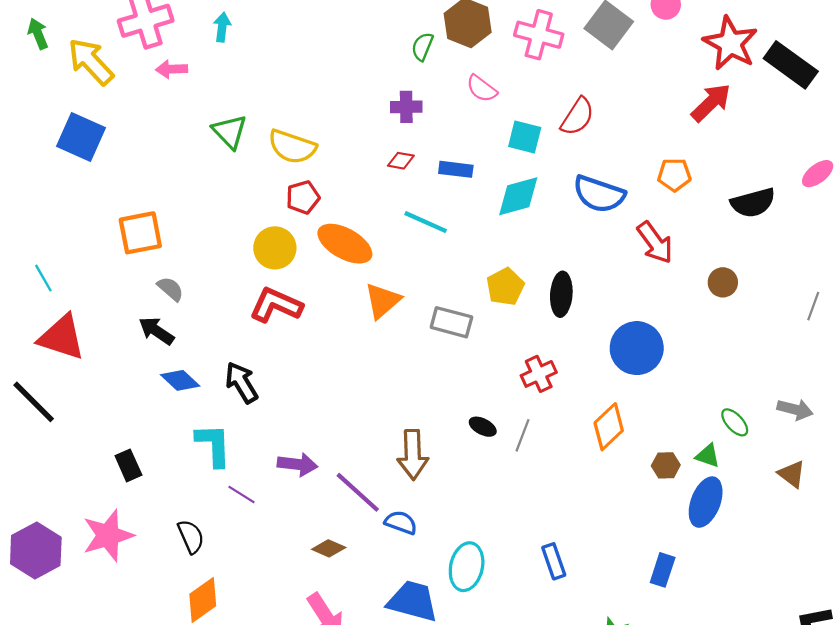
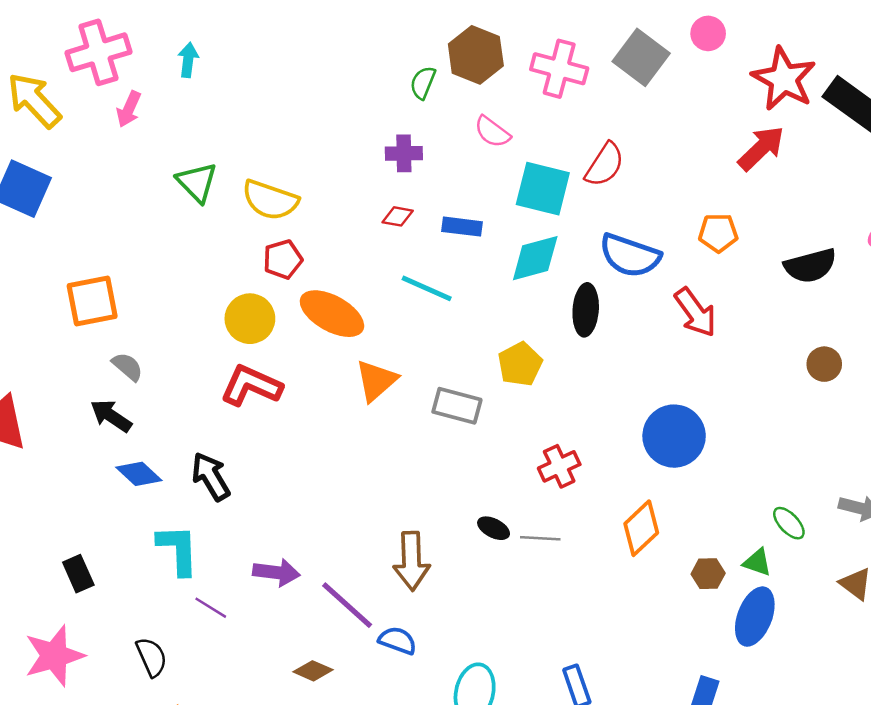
pink arrow: (172, 69) -> (129, 109), turned -64
cyan square: (525, 137) -> (543, 189), size x1.4
brown circle: (723, 282) -> (824, 364), moved
black ellipse: (561, 294) -> (586, 310), moved
gray line: (523, 435) -> (540, 538), turned 72

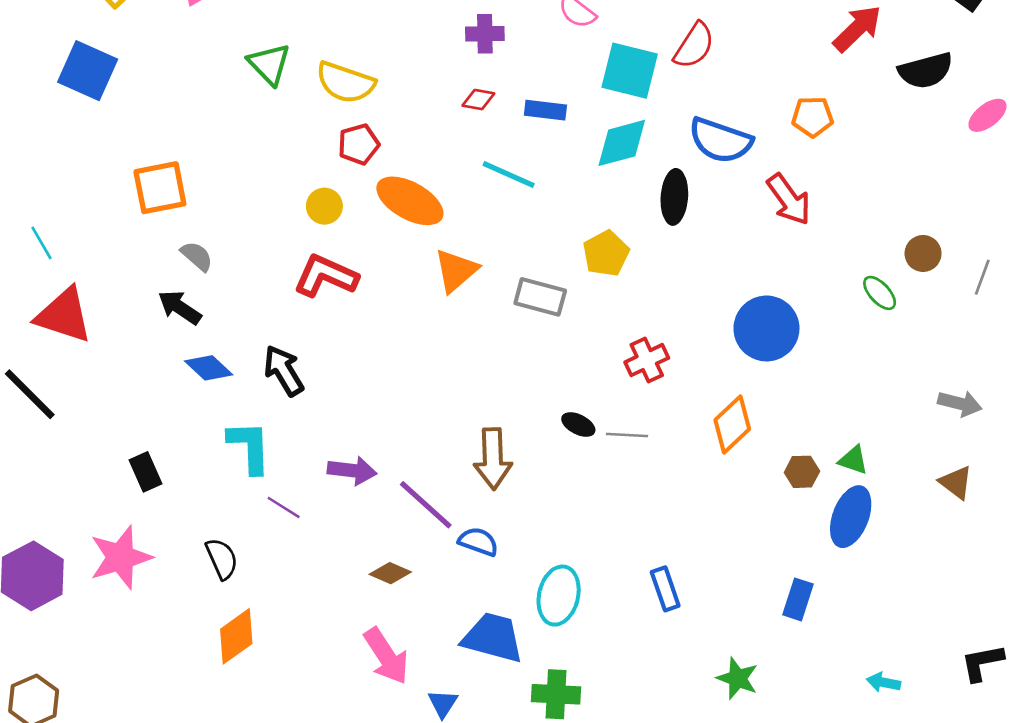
black semicircle: (810, 266) -> (926, 71), moved
yellow circle: (250, 319) -> (324, 206), size x0.7
green ellipse: (789, 523) -> (880, 293), moved

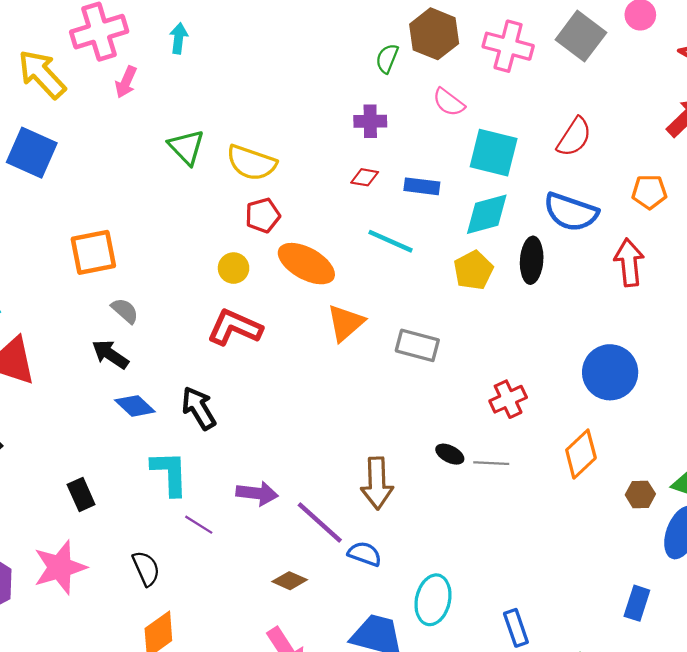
red semicircle: (694, 46) -> (574, 137), moved
red arrow: (789, 200) -> (629, 262), turned -150
yellow pentagon: (606, 253) -> (473, 270), moved
blue rectangle: (665, 589) -> (516, 628), moved

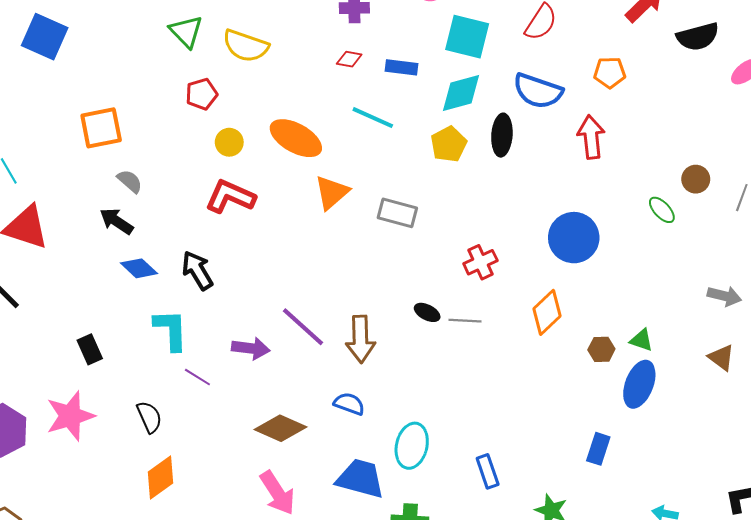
red pentagon: (263, 215) -> (202, 94), moved
purple line: (320, 522) -> (303, 327), moved
brown diamond: (290, 581) -> (280, 428), size x1.6

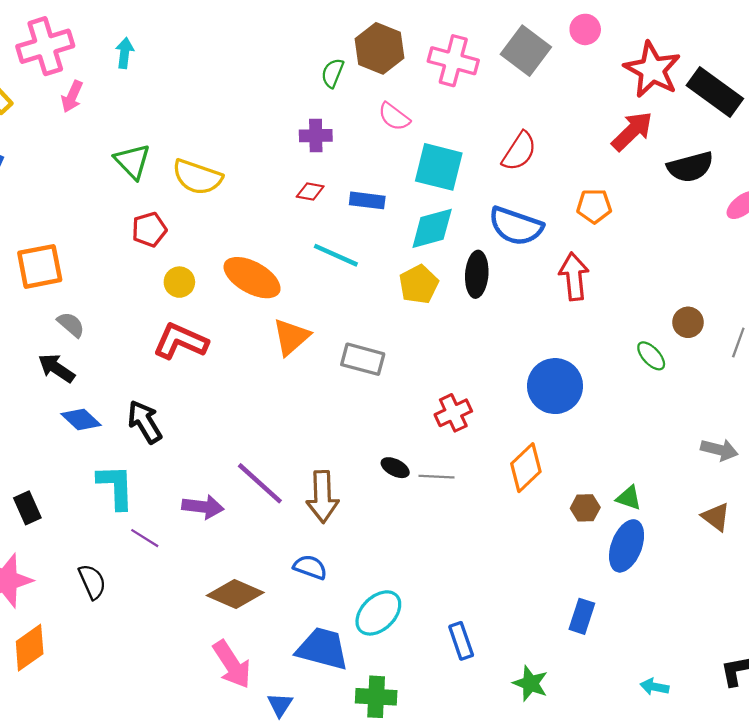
cyan ellipse: (412, 446) -> (378, 613), turned 33
orange diamond: (161, 477) -> (30, 648), moved

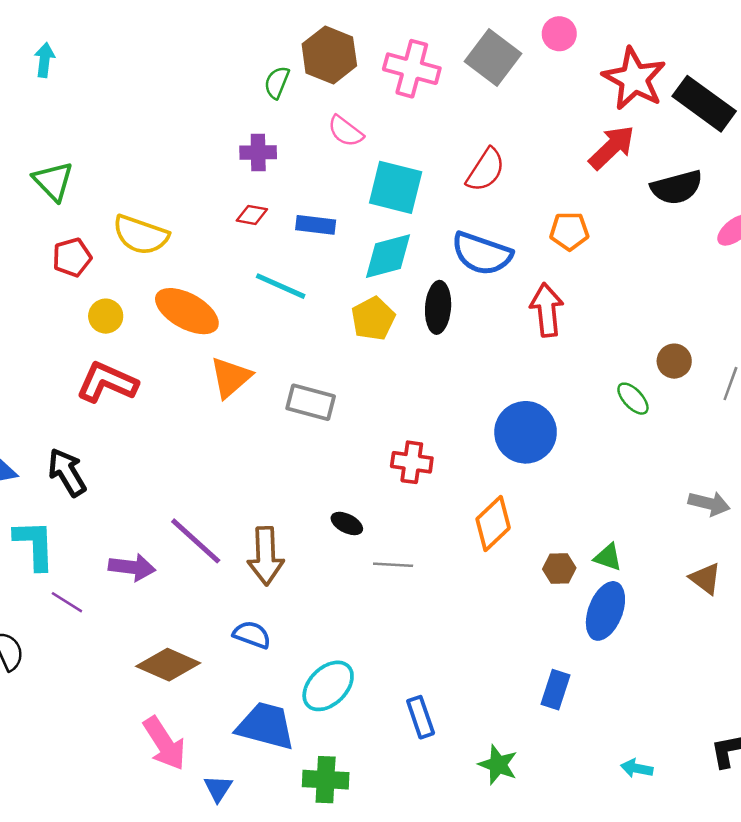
yellow semicircle: (197, 177) -> (141, 235), moved
red cross: (453, 413) -> (412, 462), turned 33
gray line: (436, 477) -> (393, 565), moved

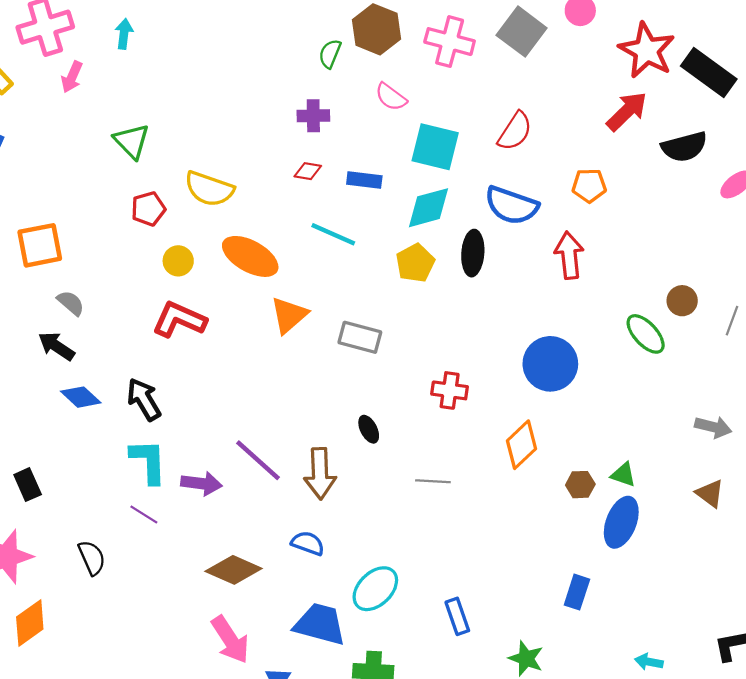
green ellipse: (633, 399) -> (646, 334), size x1.4
black ellipse: (347, 523) -> (369, 429), moved, turned 36
cyan L-shape: (34, 545) -> (148, 461), moved

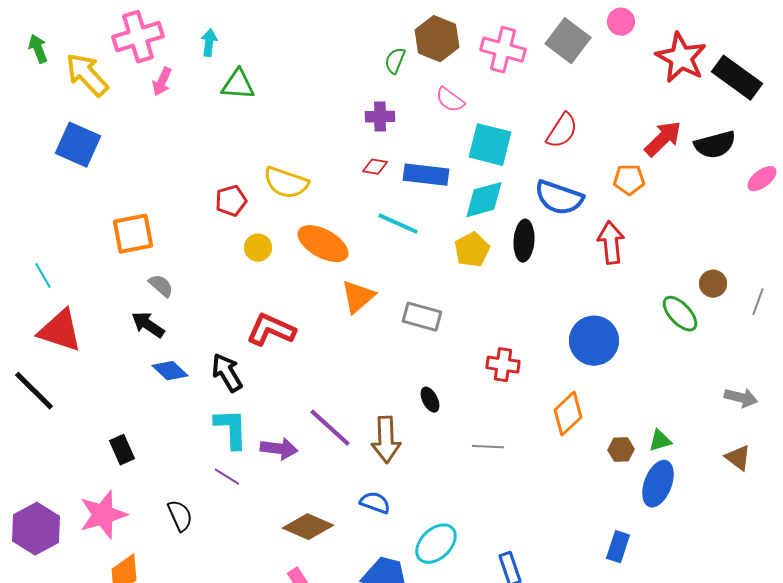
red arrow: (627, 111) -> (663, 139), moved
green triangle: (132, 141) -> (238, 85), moved, turned -42
blue rectangle: (364, 180) -> (426, 175), size x1.4
red L-shape: (179, 320) -> (271, 330), moved
green triangle: (623, 475) -> (660, 441), turned -35

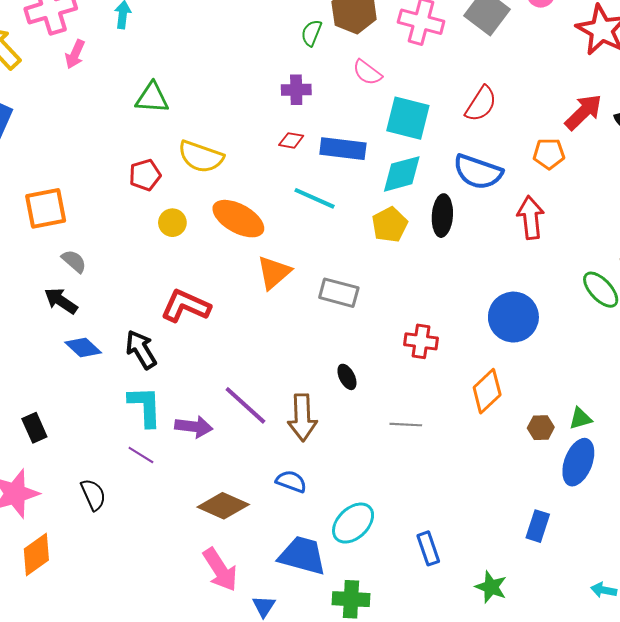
green triangle: (238, 85) -> (152, 98), moved

